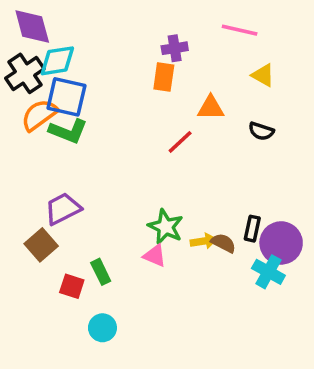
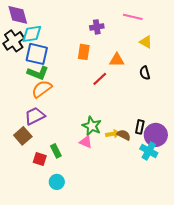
orange rectangle: (164, 77) -> (84, 52), moved
orange semicircle: (39, 115) -> (42, 89), moved
black semicircle: (261, 131) -> (145, 73), turned 56

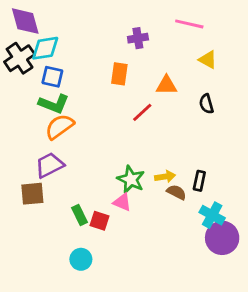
blue square: (37, 54) -> (52, 77), size x0.7
yellow arrow: (113, 134) -> (165, 177), moved
purple circle: (156, 135) -> (222, 238), moved
brown square: (23, 136) -> (32, 194), turned 36
red square: (40, 159) -> (99, 221), moved

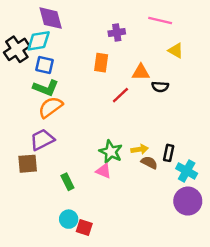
purple diamond: (25, 21) -> (51, 18), moved
black semicircle: (206, 104) -> (160, 87), moved, turned -70
cyan cross: (212, 215) -> (187, 171), moved
red square: (99, 221) -> (84, 228), moved

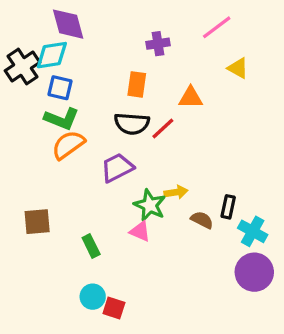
pink line: (160, 20) -> (217, 27), turned -50
black semicircle: (160, 87) -> (132, 124), moved, size x1.5
purple trapezoid: (42, 140) -> (117, 168), moved
yellow arrow: (140, 149) -> (176, 192), moved

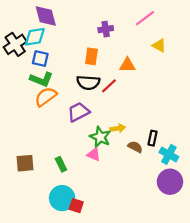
brown square: (37, 222) -> (25, 163), moved
cyan circle: (93, 297) -> (62, 198), size x1.5

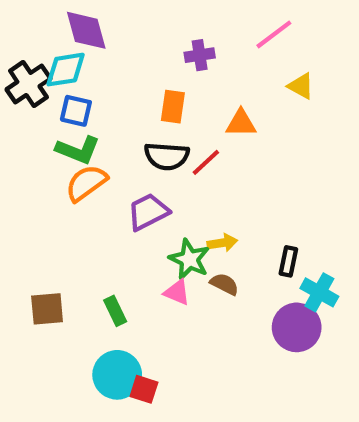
brown semicircle: (135, 147) -> (224, 284), moved
purple circle: (170, 182) -> (297, 327), moved

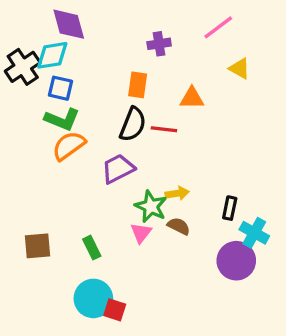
black semicircle: (167, 156) -> (133, 124), turned -72
red line: (206, 162) -> (164, 129), turned 50
pink triangle: (177, 292) -> (141, 233), turned 45

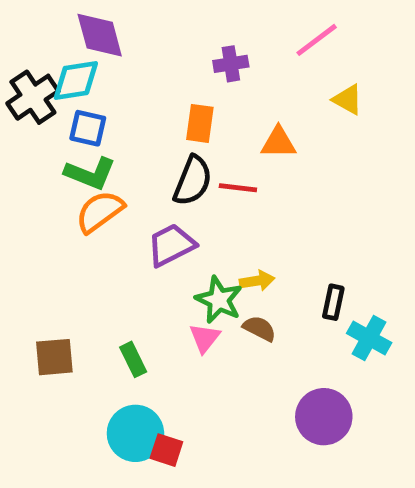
purple circle: (236, 261) -> (324, 417), moved

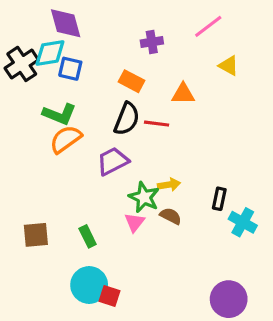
orange rectangle: (200, 123) -> (131, 81), turned -70
blue square: (88, 128) -> (70, 69), moved
purple circle: (324, 417) -> (229, 299), moved

